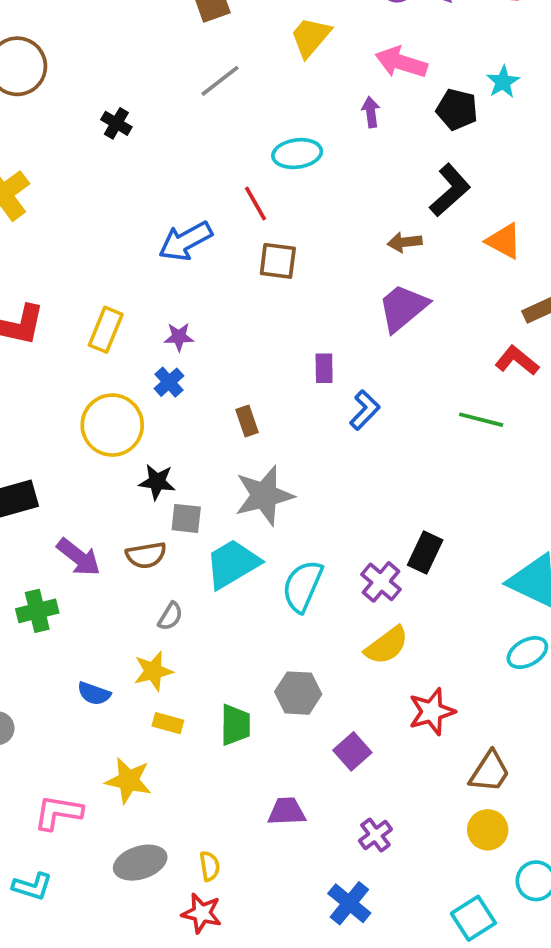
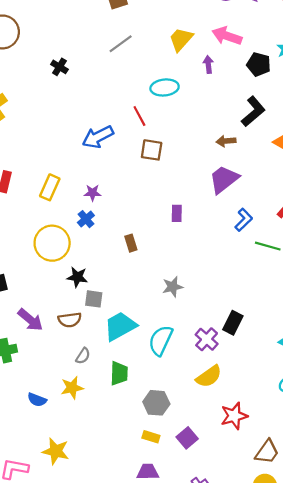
yellow trapezoid: (311, 37) -> (181, 39), moved
blue L-shape: (365, 410) -> (244, 220), moved
gray star: (264, 495) -> (173, 287), moved, size x0.6
yellow rectangle: (168, 723) -> (151, 437), moved
green trapezoid: (235, 725) -> (119, 373), moved

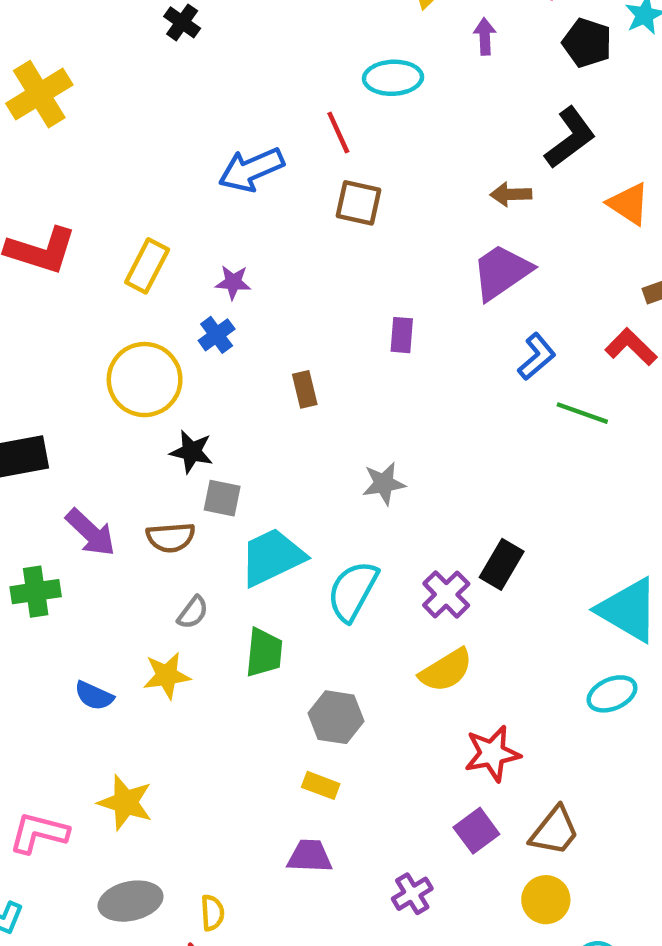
purple square: (187, 438) -> (476, 831), moved

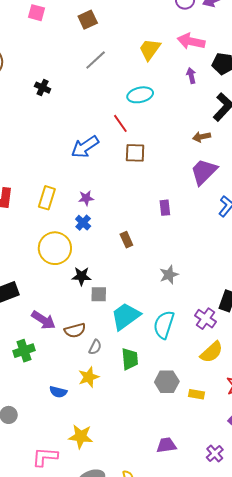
purple arrow: (485, 37) -> (191, 76), moved
brown semicircle: (171, 537) -> (75, 330), moved
yellow rectangle: (321, 785) -> (196, 394), moved

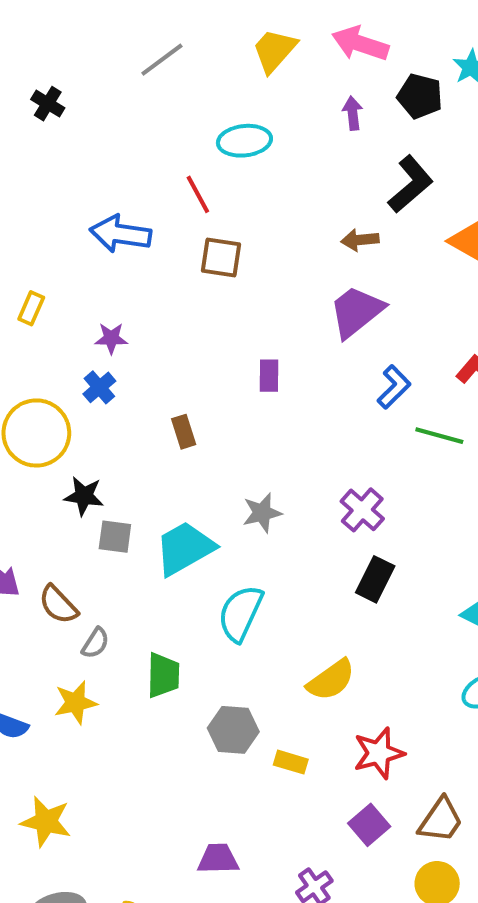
blue arrow: (85, 147) -> (121, 234), turned 36
yellow rectangle: (47, 198) -> (31, 308), moved, size x0.7
cyan trapezoid: (126, 316) -> (185, 548), moved
purple cross: (205, 319) -> (362, 510), moved
brown semicircle: (75, 330) -> (58, 605), turned 55

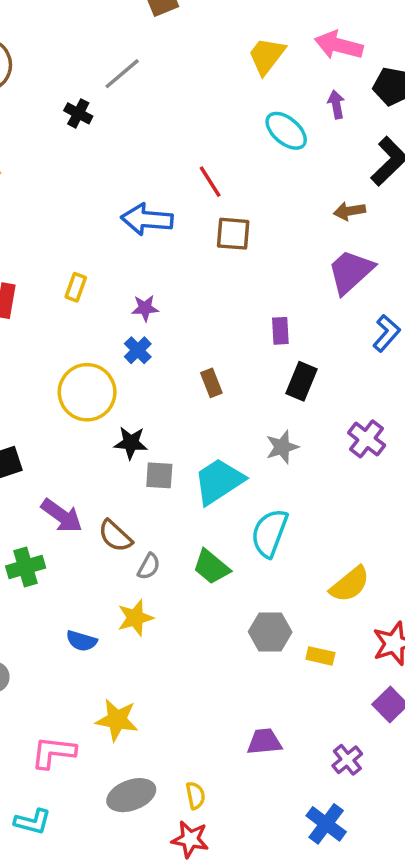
gray line: (162, 60) -> (122, 74), moved
cyan ellipse: (244, 141) -> (286, 131), moved, turned 51
black rectangle: (375, 579) -> (302, 381), moved
green trapezoid: (163, 675) -> (211, 567), moved, turned 132

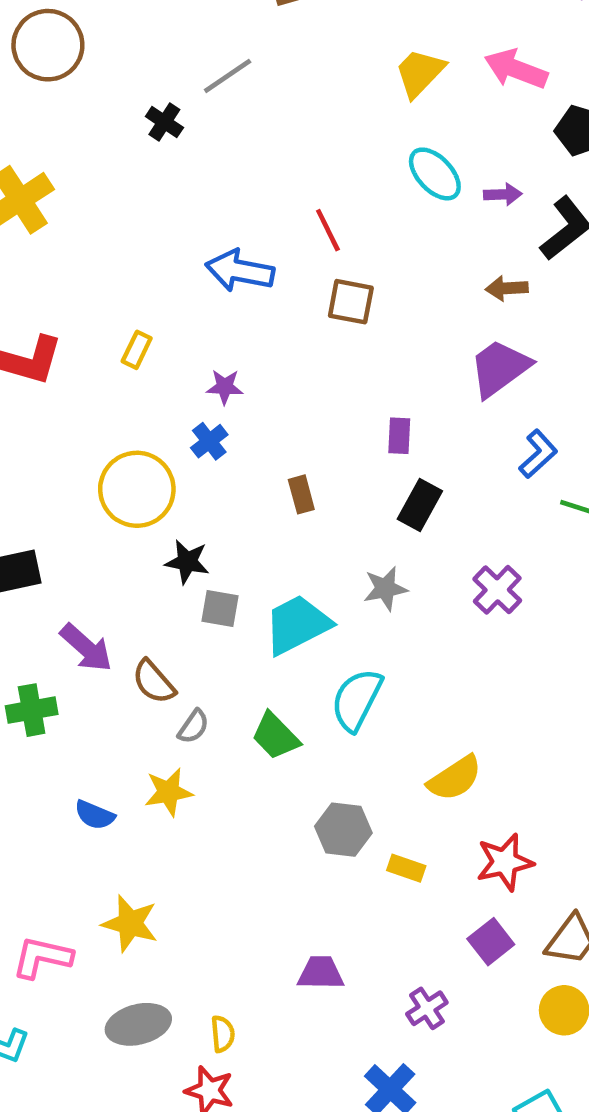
purple arrow: (336, 104) -> (503, 194), moved, turned 92

